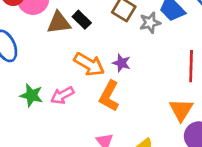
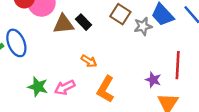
purple star: (121, 63) -> (153, 80), moved
orange arrow: (89, 64) -> (89, 61), size x0.6

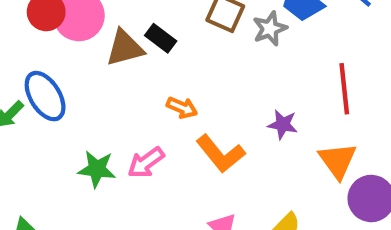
purple star: (153, 80) -> (283, 124), moved
orange L-shape: (106, 89) -> (221, 154), turned -60

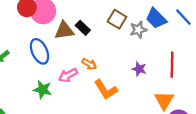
blue ellipse: (45, 96) -> (39, 51), moved
purple star: (283, 124) -> (139, 69), moved
pink arrow: (146, 163) -> (68, 75), moved

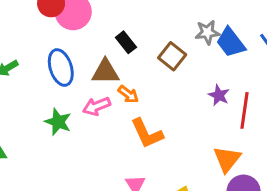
brown square: (117, 19) -> (172, 56), moved
brown triangle: (64, 30) -> (105, 72), moved
gray star: (138, 30) -> (207, 32), moved
purple star: (139, 69) -> (219, 95), moved

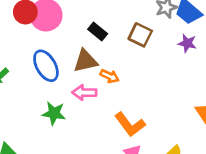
purple star: (219, 95) -> (187, 43), moved
pink arrow: (97, 106) -> (84, 93), turned 35
orange L-shape: (147, 133) -> (130, 124), moved

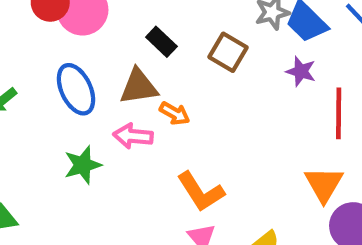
green star: (54, 113) -> (83, 165), turned -30

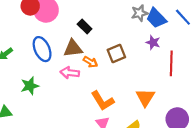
brown square: (228, 52) -> (116, 54), moved, turned 36
green star: (83, 165) -> (30, 86), moved
orange triangle: (324, 184) -> (145, 97), moved

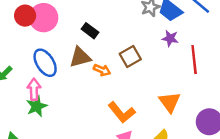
pink arrow: (70, 73) -> (34, 89), moved, turned 90

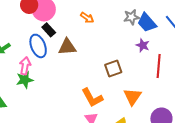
black rectangle: (90, 31) -> (49, 30), moved
brown square: (130, 57) -> (113, 69), moved
orange arrow: (102, 70) -> (87, 18), moved

